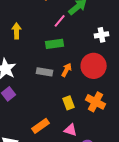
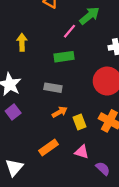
orange arrow: (67, 70) -> (60, 112), moved, turned 32

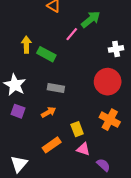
green rectangle: (64, 57) -> (46, 54), moved, turned 36
purple square: (13, 112) -> (18, 111), turned -32
orange arrow: (60, 112) -> (49, 112), moved
yellow rectangle: (80, 122) -> (77, 129), moved

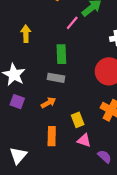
green rectangle: (46, 54) -> (61, 54), moved, turned 60
orange rectangle: (52, 145) -> (52, 136), turned -54

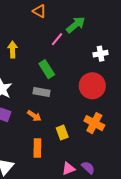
green rectangle: (61, 54) -> (47, 69), turned -30
orange arrow: (48, 103) -> (34, 116), turned 64
pink triangle: (84, 140) -> (68, 169), moved, turned -40

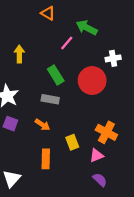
green arrow: (76, 25) -> (87, 28), turned -114
red circle: (92, 86) -> (92, 81), moved
pink triangle: (68, 169) -> (96, 155), moved

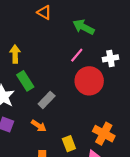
pink line: (67, 43) -> (77, 55), moved
green rectangle: (56, 75) -> (25, 81), moved
gray rectangle: (50, 99) -> (47, 100), turned -56

